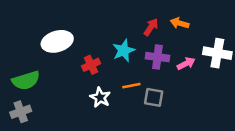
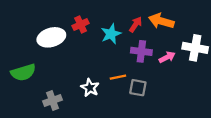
orange arrow: (180, 23) -> (161, 21), size x1.5
cyan star: (124, 51) -> (111, 34), moved
red cross: (91, 65) -> (81, 25), moved
gray cross: (21, 112) -> (53, 101), moved

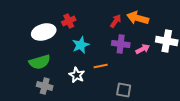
cyan star: (111, 34) -> (81, 45), moved
green semicircle: (23, 72) -> (40, 62), moved
gray square: (138, 88) -> (124, 90), moved
gray cross: (53, 101) -> (45, 86), turned 35

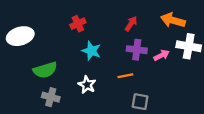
orange arrow: (138, 18) -> (173, 20), moved
white ellipse: (44, 32) -> (20, 36), moved
cyan star: (81, 45) -> (91, 51), turned -30
orange line: (101, 66) -> (125, 76), moved

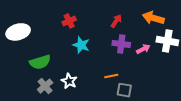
orange line: (125, 76) -> (111, 76), moved
white star: (87, 85) -> (69, 81), moved
gray cross: (51, 97) -> (45, 86), turned 35

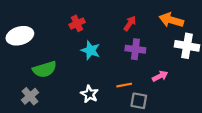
pink arrow: (143, 49) -> (160, 76), moved
white star: (69, 81) -> (89, 94), moved
gray cross: (45, 86) -> (30, 96), moved

